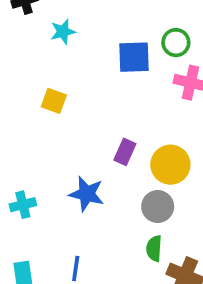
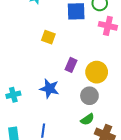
yellow square: (54, 101) -> (48, 37), moved
green semicircle: (154, 248) -> (87, 119), turned -128

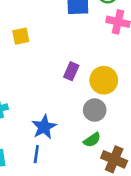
yellow square: (48, 37) -> (21, 36), moved, turned -32
blue star: (49, 89) -> (44, 127), moved, turned 30

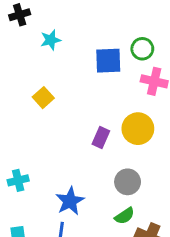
yellow square: (21, 36) -> (43, 98), turned -30
yellow circle: (104, 80) -> (138, 129), moved

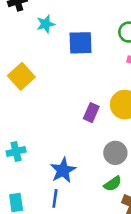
blue square: (108, 61) -> (80, 43), moved
yellow square: (43, 98) -> (21, 76), moved, size x1.4

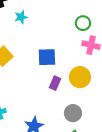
blue square: (80, 43) -> (47, 57), moved

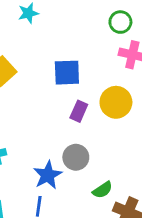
gray circle: (73, 113) -> (76, 157), moved

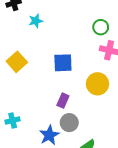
purple rectangle: (79, 111) -> (63, 101), moved

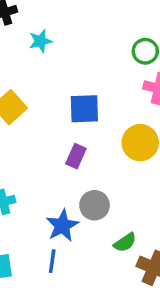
purple rectangle: (63, 101) -> (76, 156), moved

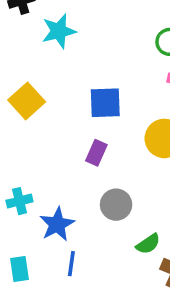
cyan star: (40, 41) -> (59, 31), size x1.4
blue star: (62, 226) -> (57, 224), moved

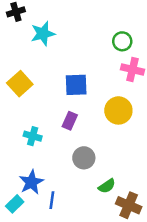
cyan cross: (19, 201) -> (33, 136), moved, turned 30
blue star: (57, 224) -> (31, 182), moved
cyan rectangle: (19, 269) -> (15, 204), turned 54

